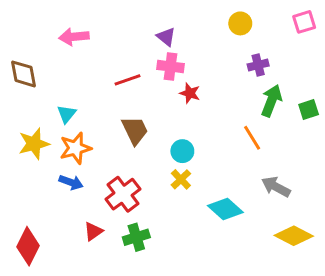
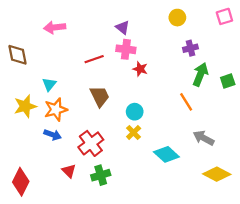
red triangle: (93, 231) -> (69, 171), turned -40

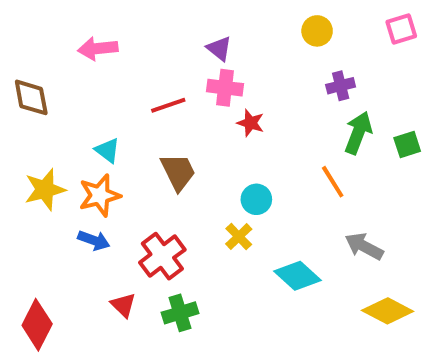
cyan triangle: (49, 84) -> (108, 150), moved, turned -32
cyan circle: (135, 112) -> (256, 199), moved

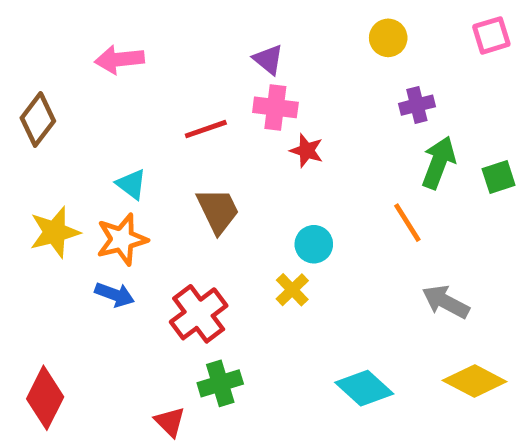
brown diamond: (31, 97) -> (38, 119), turned 48
cyan diamond: (297, 276) -> (364, 388), moved
red triangle: (123, 305) -> (170, 422), moved

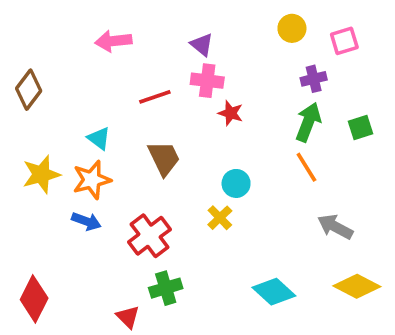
pink square: (491, 35) -> (344, 41), moved
pink arrow: (119, 59) -> (113, 41), moved
green arrow: (439, 163) -> (308, 122), moved
green square: (499, 177) -> (361, 128), moved

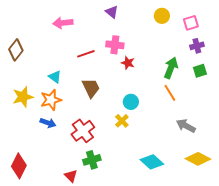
purple triangle: (202, 45) -> (112, 12), moved
purple cross: (314, 79) -> (197, 46), moved

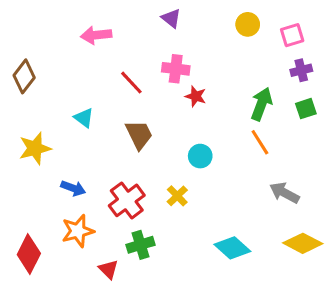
red line: (86, 54) -> (131, 83), turned 66
orange star: (51, 100) -> (78, 231), moved
yellow cross: (122, 121) -> (177, 196), moved

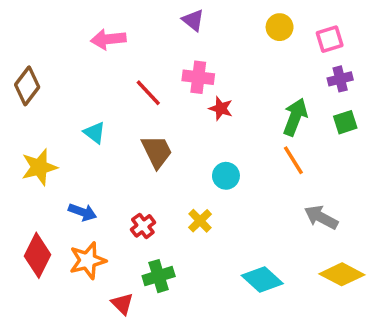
red cross: (127, 200) -> (143, 226), size x0.6
red diamond: (29, 254) -> (38, 255), moved

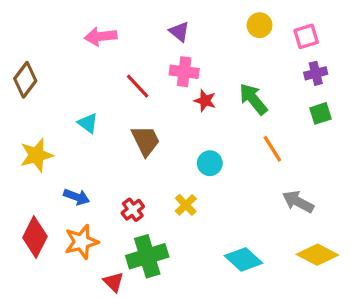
purple triangle: (193, 20) -> (179, 32), moved
green arrow: (295, 117) -> (253, 99), moved, turned -60
green cross: (159, 276) -> (147, 256), size x1.4

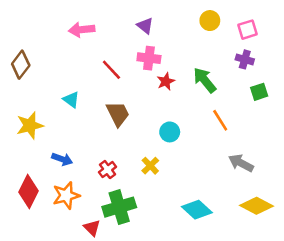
purple cross: (316, 73) -> (245, 59), moved, turned 30
red star: (205, 101) -> (166, 81), turned 30

